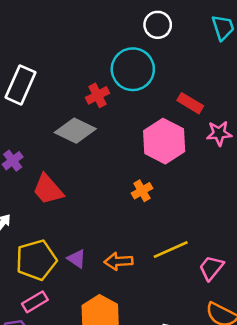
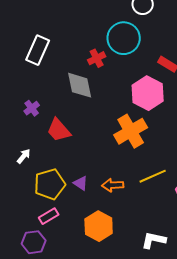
gray diamond: (75, 131) -> (80, 85), turned 52
orange cross: (142, 191) -> (131, 131), size x2.0

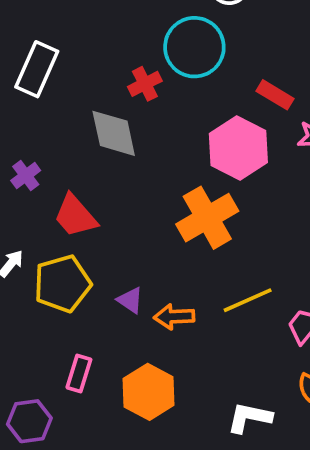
purple triangle: (81, 183) -> (130, 300), moved
yellow pentagon: (50, 184) -> (62, 284), moved
pink rectangle: (49, 216) -> (79, 374), moved, turned -42

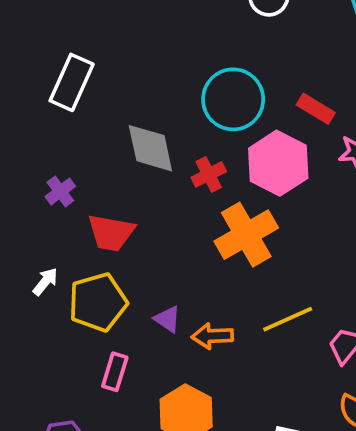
cyan circle: (194, 47) -> (233, 99), moved
red cross: (145, 84) -> (209, 174), moved
red trapezoid: (75, 216) -> (111, 233), turned -39
pink rectangle: (79, 374) -> (115, 372), moved

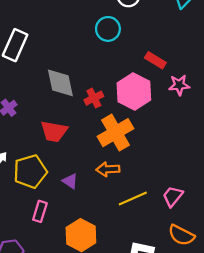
cyan circle: (233, 99) -> (108, 29), moved, size x0.7
red trapezoid: (111, 233) -> (54, 131), moved
yellow line: (288, 319) -> (133, 198), moved
orange arrow: (212, 336) -> (108, 169), moved

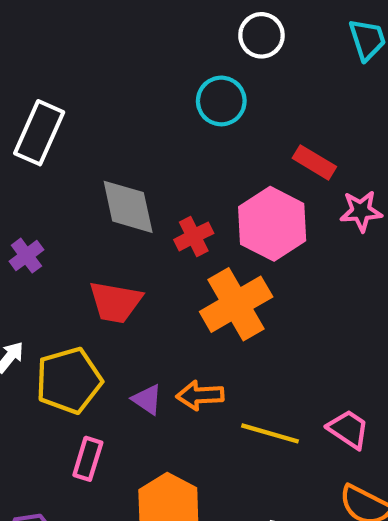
orange arrow: (108, 169) -> (200, 395), moved
pink trapezoid: (173, 196) -> (348, 429), turned 85
yellow line: (133, 198) -> (270, 433), turned 40

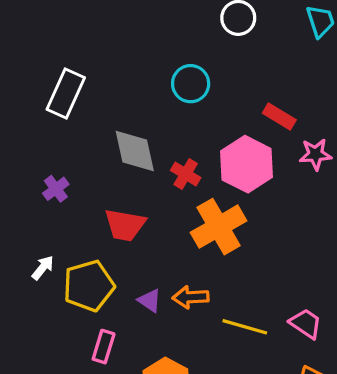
cyan circle: (221, 101) -> (191, 84), moved
red cross: (194, 236) -> (186, 174), turned -32

